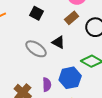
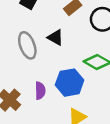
gray ellipse: (36, 49) -> (27, 45), turned 35

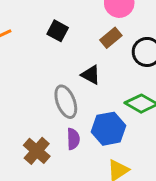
gray ellipse: (27, 45) -> (66, 102), moved

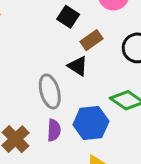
black square: (58, 31) -> (68, 17), moved
brown rectangle: (111, 38) -> (92, 40), moved

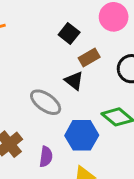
gray ellipse: (50, 91) -> (46, 102), turned -44
purple semicircle: (54, 130) -> (46, 157), moved

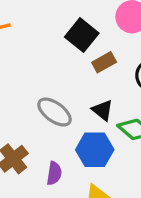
black square: (69, 34) -> (82, 35), size x1.4
black triangle: (74, 81) -> (103, 110), moved

